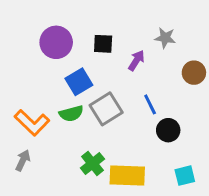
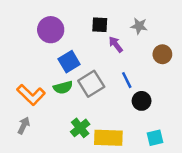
black square: (103, 44) -> (100, 25), moved
purple arrow: (136, 61) -> (116, 44), turned -70

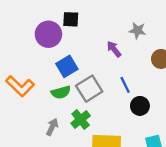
black square: (100, 25) -> (71, 19), moved
orange L-shape: (31, 95) -> (20, 86), moved
gray arrow: (24, 125) -> (52, 127), moved
green cross: (80, 128) -> (81, 120), moved

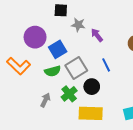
gray star: (137, 30) -> (78, 25), moved
purple circle: (48, 34) -> (35, 37), moved
black circle: (140, 106) -> (92, 87), moved

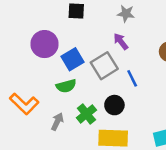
gray star: (78, 25) -> (126, 14), moved
orange L-shape: (19, 66) -> (24, 104), moved
gray square: (76, 68) -> (104, 66), moved

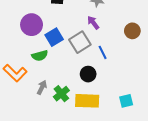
green semicircle: (66, 86) -> (40, 56), moved
green cross: (86, 114) -> (61, 94), moved

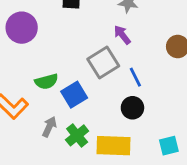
purple circle: (32, 25) -> (22, 28), moved
blue square: (54, 37) -> (74, 95), moved
black circle: (88, 74) -> (132, 108), moved

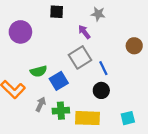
purple arrow: (122, 35) -> (84, 32), moved
green cross: (77, 135) -> (61, 111), turned 35

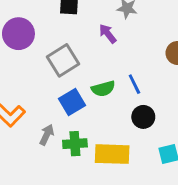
gray square: (80, 57) -> (63, 60), moved
green semicircle: (39, 71) -> (103, 89), moved
black circle: (101, 90) -> (143, 117), moved

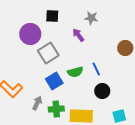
purple circle: (18, 34) -> (30, 34), moved

